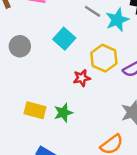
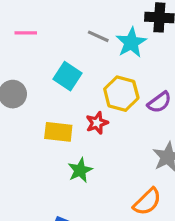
yellow rectangle: (35, 110) -> (58, 132), moved

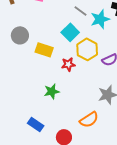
cyan square: (67, 76) -> (70, 32), moved
yellow rectangle: (58, 132) -> (44, 50), moved

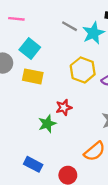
cyan square: (70, 32) -> (30, 48), moved
red star: (68, 64) -> (64, 107), moved

